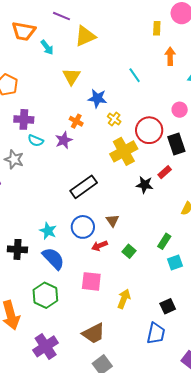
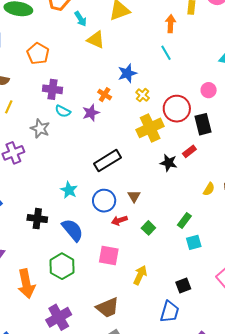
orange arrow: (170, 56) -> (171, 24), moved
yellow triangle: (71, 76) -> (96, 40), moved, turned -42
blue star: (97, 98) -> (127, 73), turned -30
cyan star: (48, 231) -> (69, 190), moved

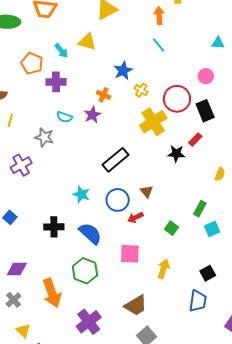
cyan arrow: (81, 19) -> (61, 51), moved
purple cross: (52, 89) -> (56, 82), moved
green square: (148, 228) -> (171, 228), moved

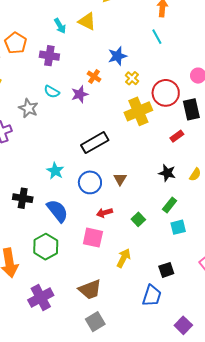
orange pentagon: (32, 63) -> (16, 43), moved
black star: (176, 154) -> (167, 173), moved
red arrow: (135, 217) -> (104, 213), moved

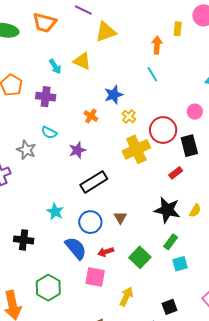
purple star: (80, 94) -> (77, 150), moved
black star: (167, 173) -> (167, 210), size x1.5
blue semicircle: (57, 211) -> (76, 248), moved
green square: (138, 219) -> (140, 257), size x1.5

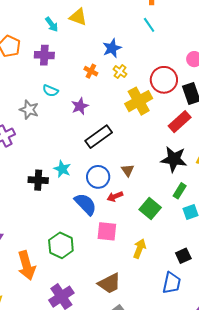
yellow cross: (129, 116) -> (120, 72), moved
red rectangle: (176, 173) -> (180, 122), size x1.6
black cross: (24, 240) -> (38, 180), moved
red arrow: (106, 252) -> (115, 197), moved

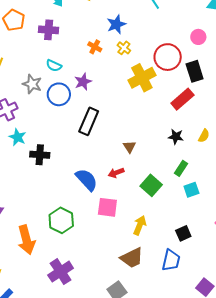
black rectangle: (99, 137) -> (89, 121), moved, turned -32
black star: (174, 159) -> (176, 137), size x0.6
cyan star: (62, 169) -> (18, 137), moved
blue circle: (98, 177) -> (59, 94), moved
brown trapezoid: (109, 283) -> (132, 258), moved

